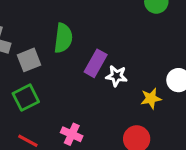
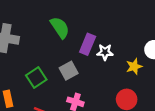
green semicircle: (63, 38) -> (60, 28), turned -35
gray square: (29, 60) -> (69, 71), moved

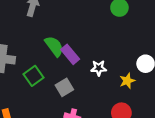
purple rectangle: (88, 44) -> (70, 54), moved, turned -60
green square: (36, 77) -> (33, 76), moved

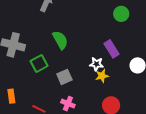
purple rectangle: (70, 54) -> (112, 49), moved
yellow star: (127, 81) -> (102, 76), moved

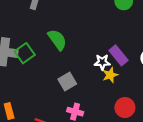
purple rectangle: (112, 49) -> (119, 55), moved
green square: (39, 63) -> (25, 53), moved

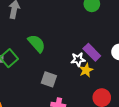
gray square: (67, 81) -> (49, 79), turned -35

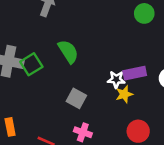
purple rectangle: (92, 52) -> (135, 73), turned -66

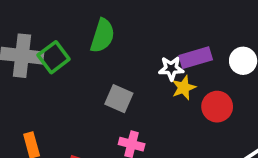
green semicircle: (68, 52) -> (103, 36), turned 55
red circle: (138, 131) -> (217, 107), moved

